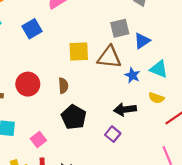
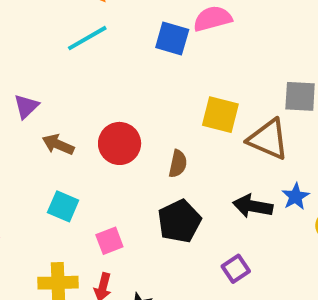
blue square: (32, 29) -> (172, 38), moved, turned 30
blue star: (132, 75) -> (296, 196), moved
black arrow: (125, 109) -> (253, 206), moved

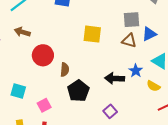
brown triangle: (268, 139) -> (129, 41), moved, size x0.7
brown arrow: (58, 144) -> (22, 32), moved
brown semicircle: (178, 164) -> (65, 70), moved

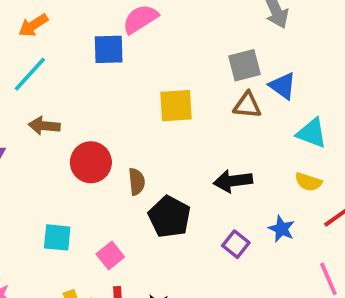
blue triangle: (149, 34) -> (283, 86), turned -49
blue star: (136, 71) -> (281, 229), moved

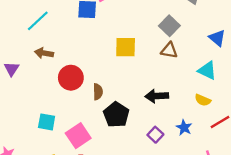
gray square: (244, 65) -> (169, 26), turned -36
blue triangle: (283, 86) -> (217, 38), moved
pink square: (110, 256) -> (78, 136), size x1.5

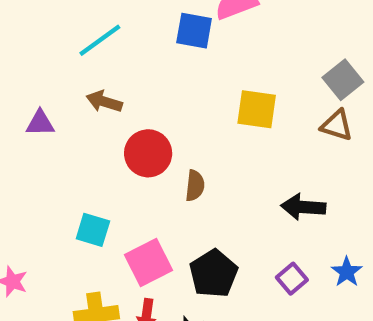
purple triangle: (12, 69) -> (40, 123), turned 49
black pentagon: (116, 115) -> (214, 274), moved

